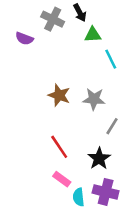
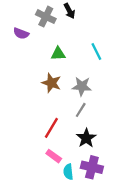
green triangle: (93, 35) -> (58, 54), moved
gray line: (112, 126) -> (81, 110), moved
red line: (59, 147) -> (51, 128), turned 65

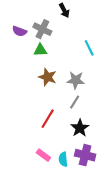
gray cross: (46, 17) -> (42, 29), moved
green triangle: (58, 54) -> (40, 50), moved
pink rectangle: (54, 156) -> (43, 155), moved

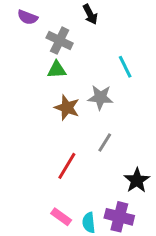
purple semicircle: (19, 31) -> (28, 17), moved
gray star: (76, 80) -> (100, 97), moved
black star: (80, 128) -> (137, 180), moved

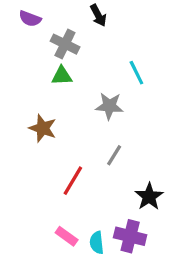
brown star: (67, 108) -> (43, 128), moved

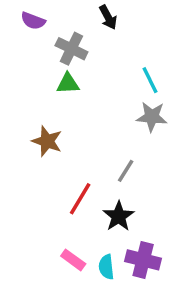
gray star: (109, 106) -> (152, 117), moved
black star: (149, 197) -> (119, 216), moved

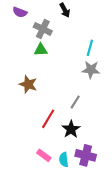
cyan line: (150, 80) -> (90, 48), turned 42

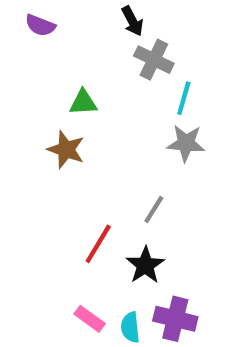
gray cross: (43, 29) -> (154, 60), moved
brown star: (28, 84) -> (66, 150), moved

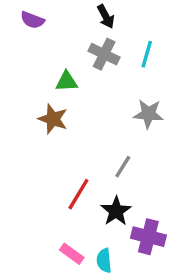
gray cross: (154, 60) -> (104, 54), moved
cyan line: (184, 98) -> (147, 54), moved
purple cross: (175, 319) -> (148, 237), moved

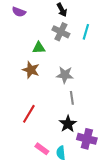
gray star: (148, 114) -> (65, 75), moved
gray line: (123, 167) -> (72, 98), turned -40
red line: (78, 194) -> (29, 114), moved

